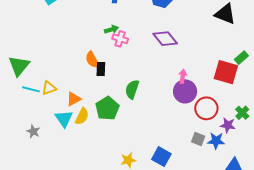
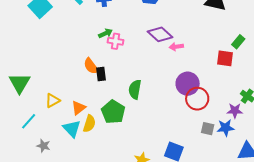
red square: (226, 72) -> (225, 58), size x0.7
pink arrow: (183, 76) -> (176, 47), moved, turned -96
cyan line: (31, 89) -> (29, 121), moved, turned -54
red circle: (206, 108) -> (197, 99), moved

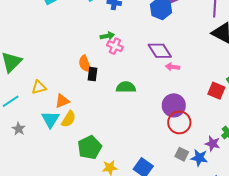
green semicircle: (135, 89) -> (126, 87), moved, turned 66
green pentagon: (113, 112) -> (90, 147), moved

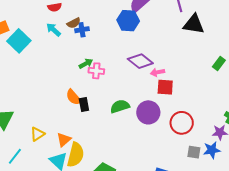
red square: (216, 91) -> (165, 87), moved
purple circle: (174, 105) -> (148, 112), moved
yellow semicircle: (69, 119) -> (76, 155), size x1.4

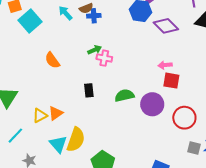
purple diamond: (140, 61) -> (166, 26), moved
orange semicircle: (74, 97) -> (52, 60), moved
orange triangle: (64, 140) -> (56, 113), moved

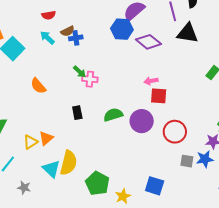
green arrow: (95, 50) -> (79, 72), turned 72

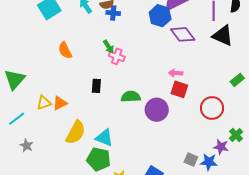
red circle: (175, 132) -> (212, 108), moved
cyan triangle: (51, 169) -> (104, 138), moved, turned -36
green pentagon: (97, 183) -> (99, 159), turned -30

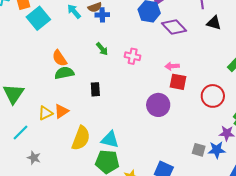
black triangle: (223, 36) -> (214, 23), size x0.7
pink cross: (117, 56) -> (133, 56), moved
green semicircle: (131, 97) -> (64, 73), moved

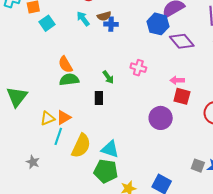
cyan square: (38, 18) -> (47, 23), size x0.7
green arrow: (102, 49) -> (108, 77), moved
cyan line: (20, 132) -> (58, 136), moved, turned -30

